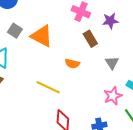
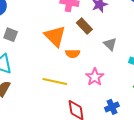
orange triangle: (42, 36) -> (55, 36), moved, turned 30
pink star: (113, 96) -> (95, 77), moved

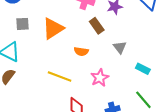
gray square: (11, 35) -> (22, 24), turned -32
orange triangle: (55, 36) -> (53, 28), moved, turned 35

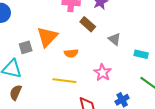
gray square: (22, 24) -> (26, 47), moved
orange semicircle: (81, 51) -> (71, 53), moved

